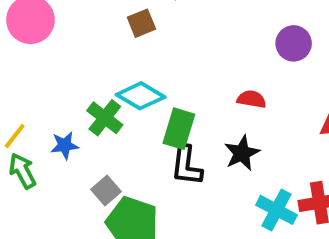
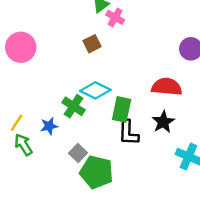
red semicircle: (252, 99) -> (167, 87), size x1.6

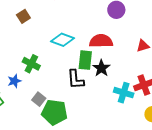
brown square: (92, 44) -> (23, 16), moved
cyan diamond: (95, 90) -> (63, 40), moved
green rectangle: (122, 109) -> (85, 60), moved

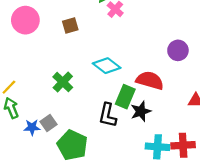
blue star: (14, 81) -> (32, 127), moved
cyan cross: (124, 93) -> (158, 147), turned -30
gray square: (39, 99) -> (48, 123), moved

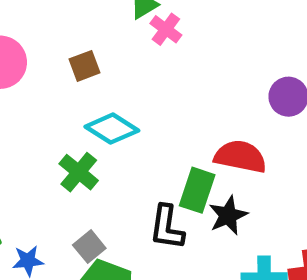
cyan diamond: (107, 66) -> (112, 129), moved
gray square: (48, 123) -> (89, 247), moved

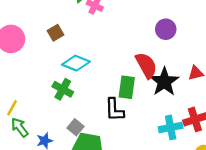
red semicircle: (240, 157) -> (146, 65), turned 60
black star: (228, 215) -> (164, 82), moved, size x1.4

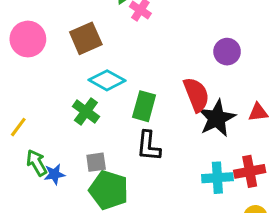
brown square: (56, 33) -> (86, 38), size x1.5
green rectangle: (127, 87) -> (144, 106), moved
green arrow: (20, 127) -> (37, 163), moved
gray square: (75, 127) -> (96, 162), turned 35

